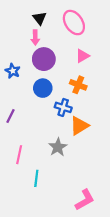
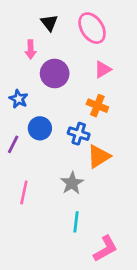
pink arrow: (35, 38) -> (31, 49), moved
blue star: (13, 71) -> (19, 99), moved
blue circle: (43, 88) -> (40, 128), moved
cyan line: (36, 178) -> (76, 222), moved

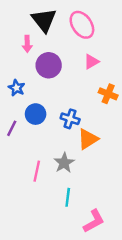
black triangle: (49, 23) -> (44, 20), size x1.6
orange cross: (97, 106) -> (108, 94), moved
pink line: (24, 192) -> (37, 171), moved

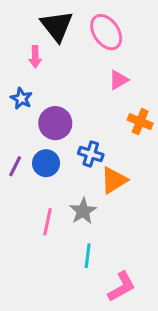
purple circle: (49, 65) -> (55, 123), moved
blue star: (17, 88) -> (21, 98), moved
blue circle: (36, 114) -> (46, 163), moved

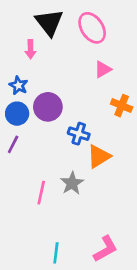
blue circle: (46, 163) -> (17, 114), moved
cyan line: (88, 256) -> (56, 253), moved

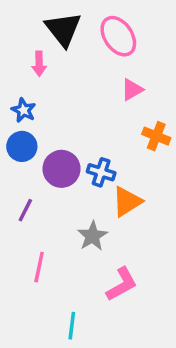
purple circle: (48, 107) -> (61, 169), moved
purple line: (13, 144) -> (25, 210), moved
pink line: (41, 193) -> (39, 267), moved
pink L-shape: (105, 249) -> (122, 284), moved

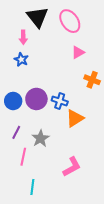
blue star: (24, 110) -> (21, 60), moved
blue circle: (22, 146) -> (13, 101), moved
purple line: (25, 210) -> (16, 132), moved
gray star: (92, 236) -> (40, 138), moved
cyan line: (72, 326) -> (32, 187), moved

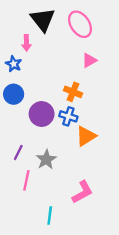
blue star: (21, 60) -> (14, 64), moved
orange cross: (92, 80) -> (73, 92), moved
blue circle: (13, 101) -> (14, 94), moved
cyan line: (32, 187) -> (50, 215), moved

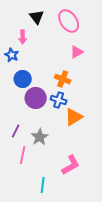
black triangle: (43, 20) -> (37, 17), size x0.7
blue circle: (14, 94) -> (23, 79), moved

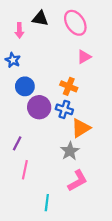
black triangle: (37, 17) -> (40, 18), turned -42
pink arrow: (23, 37) -> (19, 30), moved
gray star: (40, 137) -> (70, 151), moved

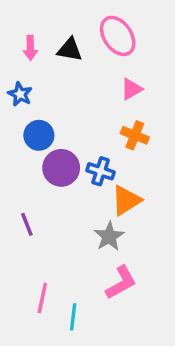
black triangle: (40, 18) -> (70, 50), moved
orange cross: (69, 86) -> (135, 135), moved
purple line: (17, 143) -> (27, 224), turned -48
pink line: (25, 170) -> (42, 298), moved

